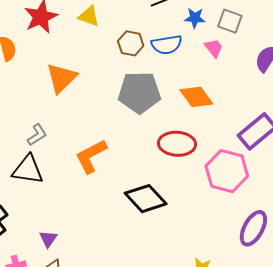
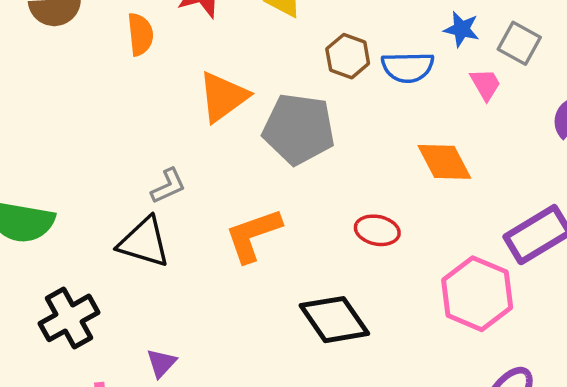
gray pentagon: (139, 92) -> (299, 129), moved
red ellipse: (177, 144) -> (377, 230), moved, size x0.7

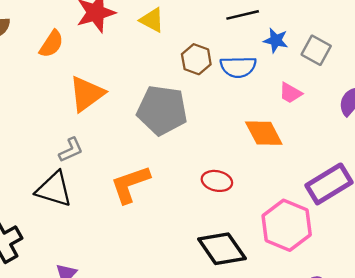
orange semicircle: (140, 34) -> (51, 44), turned 40
pink trapezoid: (486, 84) -> (290, 93), moved, turned 150
orange triangle: (223, 97) -> (87, 94), moved
black diamond: (334, 320) -> (222, 249), moved

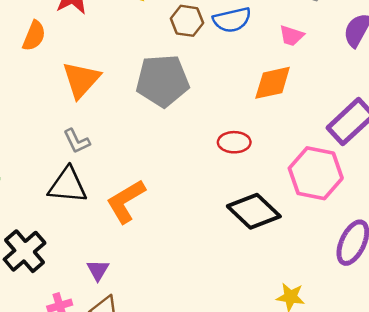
orange diamond: (264, 133) -> (273, 83), turned -63
gray L-shape: (71, 150) -> (77, 141), turned 100
orange L-shape: (130, 184) -> (126, 201), moved

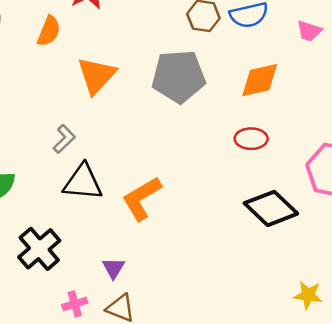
orange diamond: (273, 83) -> (260, 80), moved
gray L-shape: (77, 141) -> (64, 139), moved, turned -108

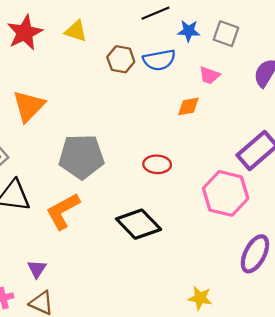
gray pentagon: (179, 77) -> (81, 157), moved
orange diamond: (260, 80) -> (188, 106), moved, size x0.7
black diamond: (271, 208) -> (139, 224), moved

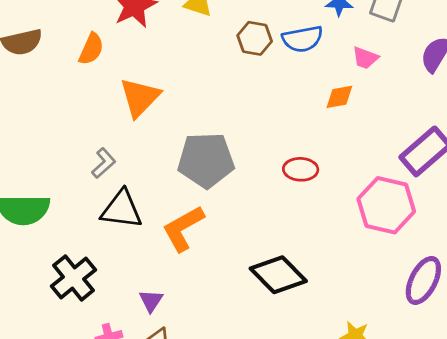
black diamond: (139, 224) -> (278, 275), moved

